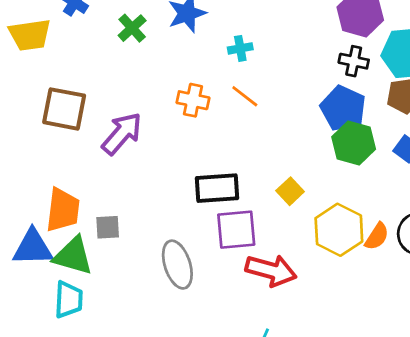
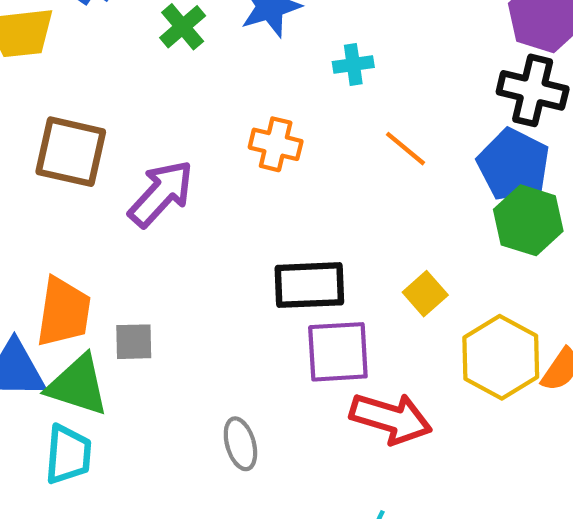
black cross: (354, 61) -> (533, 90), size x1.4
orange line: (245, 96) -> (405, 149), moved
gray ellipse: (177, 265) -> (240, 444), moved, size x0.7

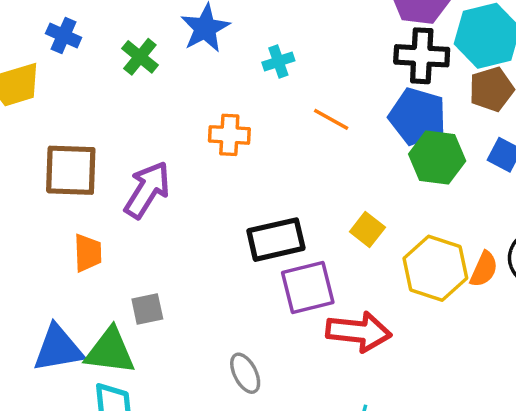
orange trapezoid: (64, 312) -> (88, 253), moved, size x0.7

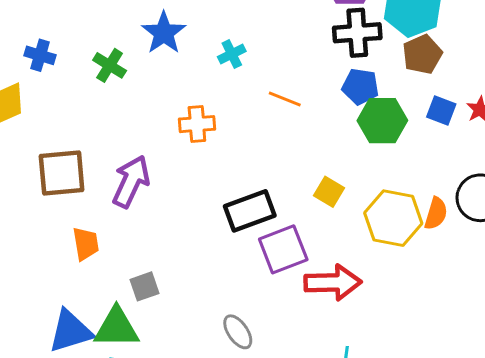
blue pentagon: (417, 116) -> (360, 87), size x0.7

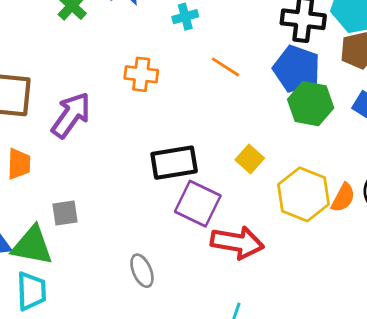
blue pentagon: (360, 87) -> (297, 69), size x1.4
purple square: (283, 249) -> (198, 204), turned 36

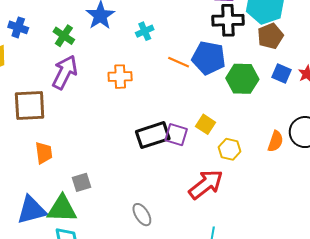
blue pentagon: (297, 69) -> (209, 58), moved
purple arrow: (71, 115) -> (65, 72), moved
yellow hexagon: (303, 194) -> (230, 149), moved, size x0.6
purple square: (198, 204) -> (176, 135), moved, size x0.7
red arrow: (237, 242) -> (206, 184), turned -39

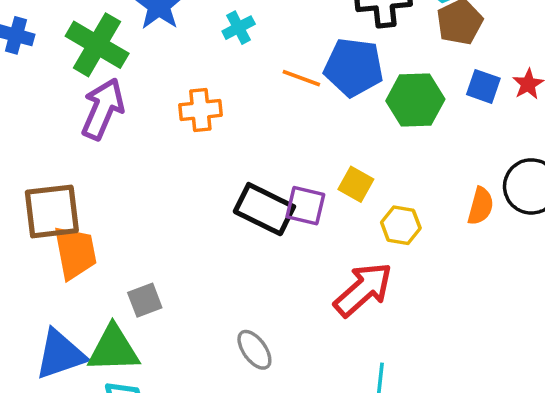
green cross: (64, 36) -> (97, 45), size x1.6
brown square: (30, 106) -> (52, 211), moved
black rectangle: (153, 135) -> (264, 209), turned 48
orange trapezoid: (44, 153) -> (75, 253), size x1.4

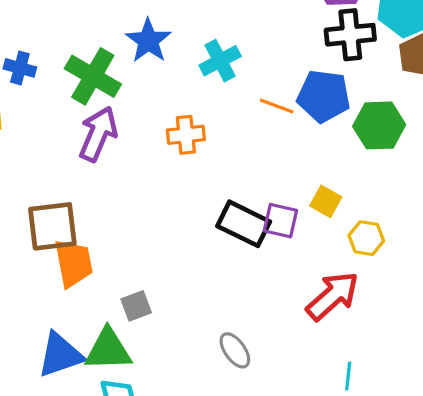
cyan cross: (239, 28) -> (220, 61), size x1.4

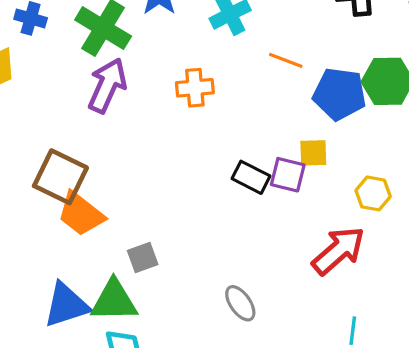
blue pentagon: (324, 96) -> (339, 94), moved
yellow square: (326, 201) -> (313, 153), moved, turned -32
black rectangle: (244, 224) -> (251, 177), size x0.7
brown square: (52, 226) -> (60, 177), turned 32
orange trapezoid: (74, 263) -> (81, 214), turned 138

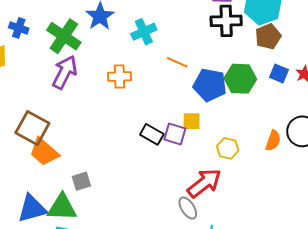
gray ellipse: (240, 303) -> (188, 208), moved

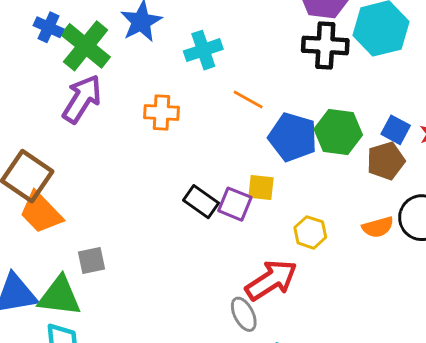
blue cross: (19, 28) -> (49, 27), moved
brown pentagon: (268, 37) -> (386, 161), moved
orange semicircle: (273, 141) -> (378, 227), turned 50

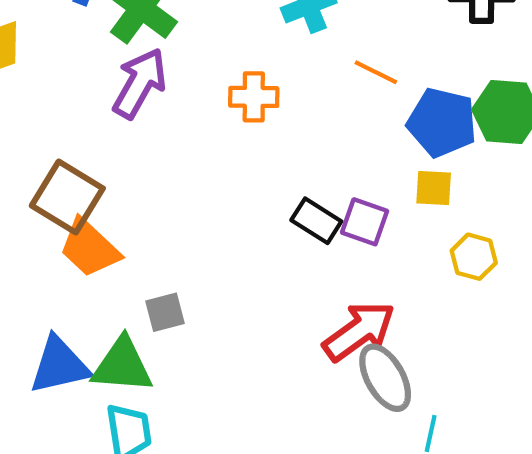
yellow square: (261, 188) -> (434, 188), moved
red arrow: (271, 280) -> (359, 331), moved
gray ellipse: (244, 314) -> (385, 378), size x1.4

